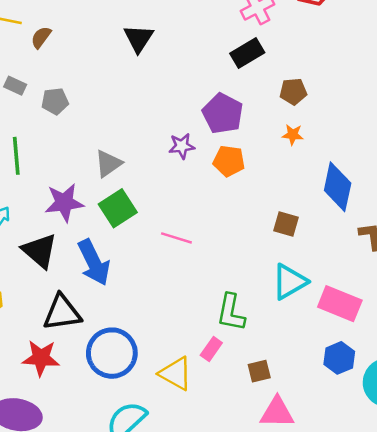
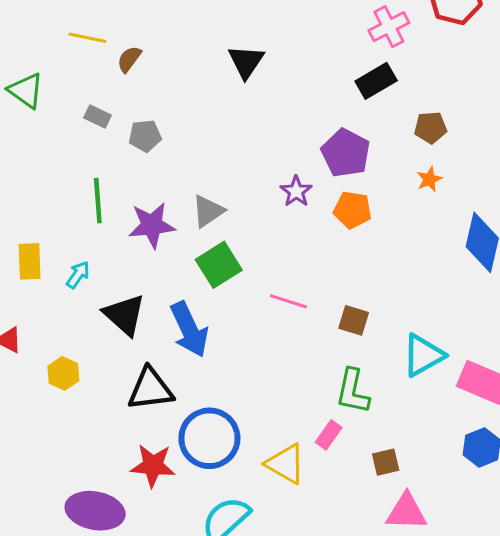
orange star: (293, 135) -> (429, 179), turned -30
purple star: (182, 146) -> (296, 191), turned -30
purple star: (64, 203) -> (152, 225), moved
brown square: (286, 224) -> (354, 320), moved
red star: (41, 358) -> (153, 466), moved

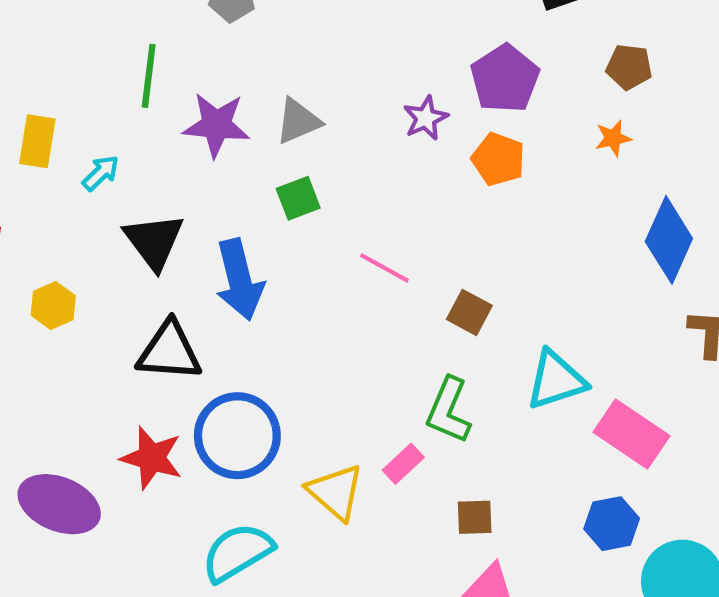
green square: (219, 265) -> (298, 198), size x0.7

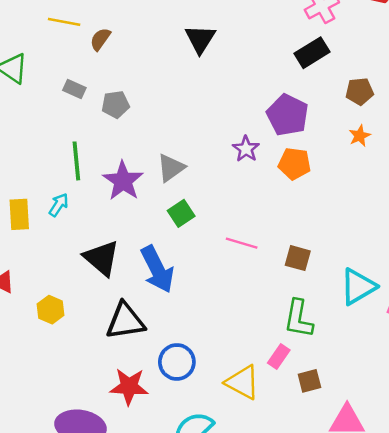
purple star: (216, 125) -> (123, 181), turned -30
cyan arrow: (101, 173) -> (59, 205), moved
blue circle: (237, 436) -> (177, 362), size x0.7
brown square: (475, 517) -> (309, 381), moved

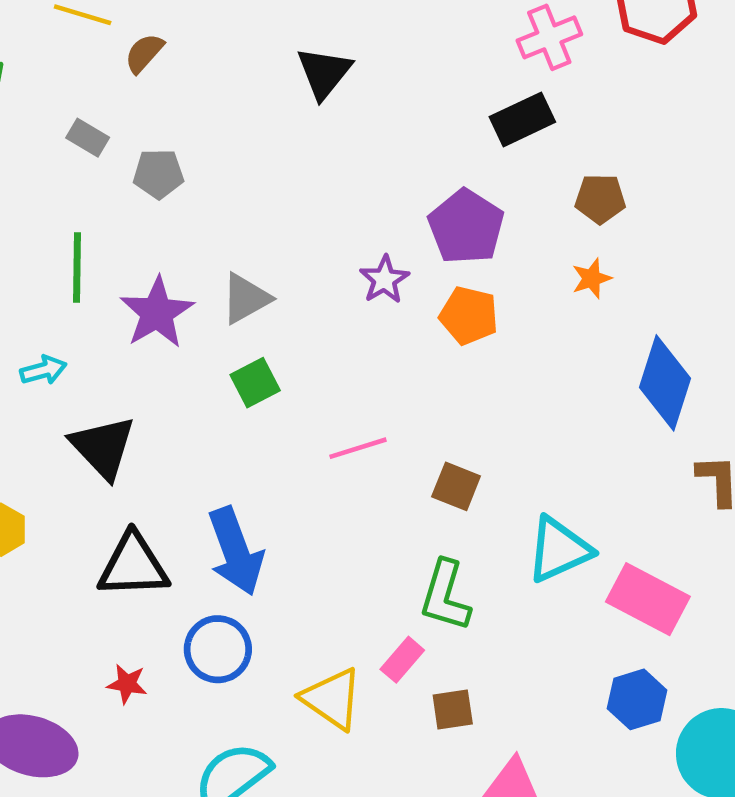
cyan arrow: (59, 205) -> (43, 370), moved, turned 35
pink line: (242, 243) -> (358, 448), turned -40
blue arrow: (157, 269) -> (236, 551), moved
red star: (129, 387) -> (127, 684), size x0.6

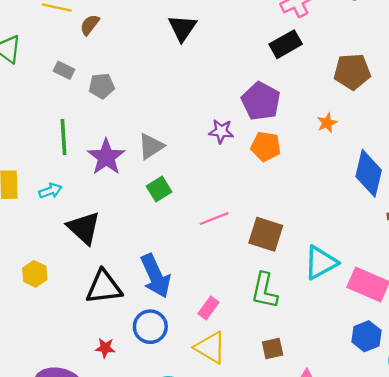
brown pentagon: (600, 199) -> (352, 72), moved, size x1.4
purple star: (384, 280) -> (221, 131), turned -30
brown square: (456, 486) -> (266, 234), size x1.4
pink rectangle: (402, 660) -> (208, 308), moved

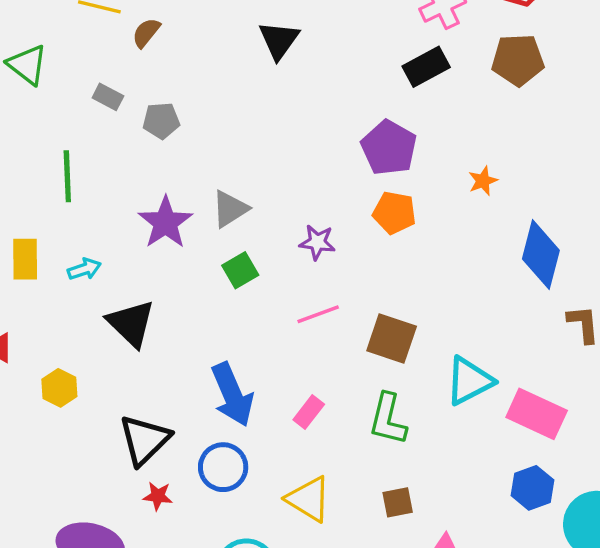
brown pentagon: (352, 72) -> (518, 60), moved
purple star: (221, 131) -> (317, 242), moved
green line: (64, 137) -> (67, 176), moved
black triangle: (104, 287) -> (144, 440), moved, turned -39
pink rectangle: (208, 308) -> (309, 412), moved

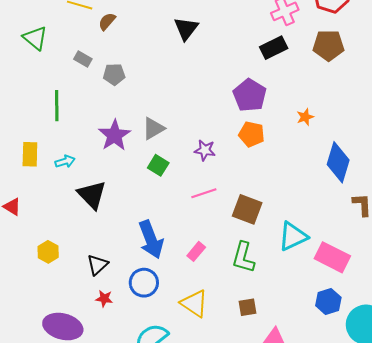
green square: (240, 270) -> (158, 165), turned -30
yellow hexagon: (59, 388) -> (48, 252), moved
black triangle: (144, 440) -> (97, 265), size x0.7

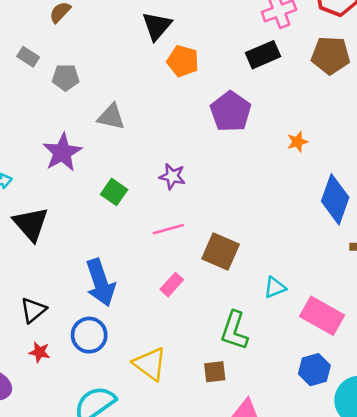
gray triangle: (153, 128) -> (111, 117), moved, turned 40
orange pentagon: (252, 134) -> (183, 61), moved
cyan triangle: (293, 236) -> (275, 287), size x0.6
pink rectangle: (196, 251) -> (172, 285), moved
green L-shape: (243, 257) -> (234, 331), moved

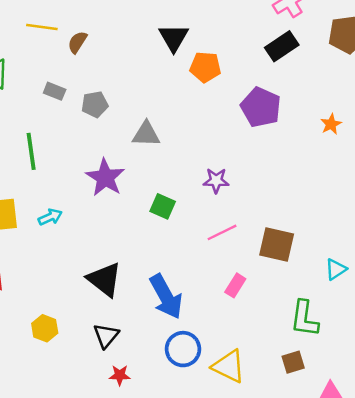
black triangle: (31, 224) -> (104, 279), moved
blue circle: (89, 335) -> (183, 349), moved

